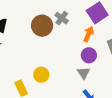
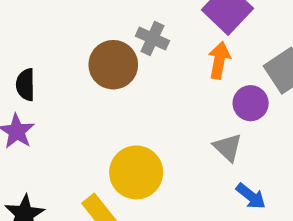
purple circle: (89, 55) -> (251, 103), moved
yellow circle: (41, 75) -> (136, 172), size x1.5

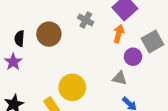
brown circle: (113, 65) -> (49, 34), moved
gray triangle: (228, 147) -> (120, 78), turned -35

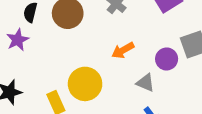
orange arrow: (119, 34) -> (123, 50), moved, turned -144

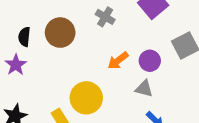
purple circle: (167, 59) -> (150, 61), moved

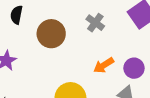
black semicircle: (24, 37) -> (16, 15), moved

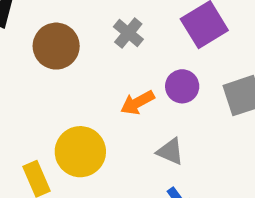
purple circle: (134, 68) -> (182, 86), moved

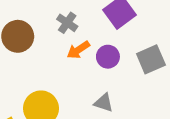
orange arrow: (137, 103) -> (78, 50), moved

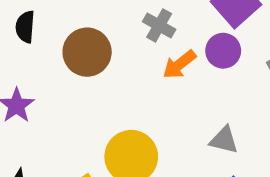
purple circle: (108, 57) -> (223, 51), moved

